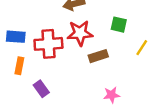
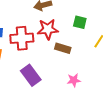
brown rectangle: (98, 56) -> (63, 48), turned 35
purple rectangle: (41, 89) -> (31, 75), moved, size x1.5

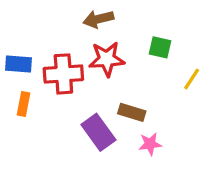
brown rectangle: (63, 48) -> (132, 112), moved
purple rectangle: (31, 75) -> (98, 132), moved

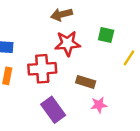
red cross: (63, 74) -> (42, 69), moved
purple rectangle: (98, 132) -> (53, 110), moved

